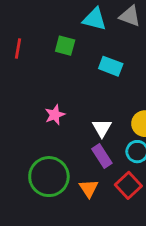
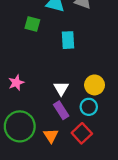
cyan rectangle: (111, 66) -> (68, 40), turned 66
pink star: (55, 115) -> (16, 83), moved

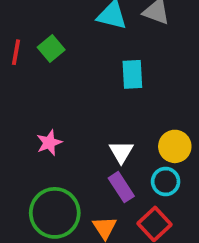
green square: (32, 24) -> (51, 48), moved, turned 35

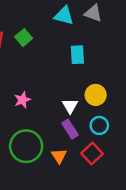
yellow circle: (175, 146) -> (96, 95), moved

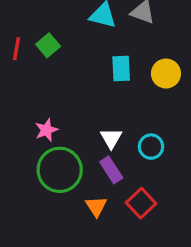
yellow circle: (96, 95) -> (166, 74), moved
cyan circle: (99, 125) -> (151, 147), moved
green circle: (26, 146) -> (60, 170), moved

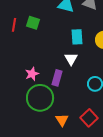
green square: (48, 45) -> (33, 23), turned -32
white triangle: (111, 138) -> (71, 59), moved
purple rectangle: (111, 170) -> (57, 78), moved, turned 49

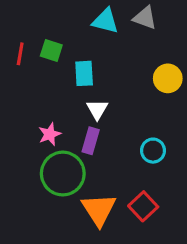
cyan rectangle: (77, 37) -> (84, 73), moved
white triangle: (71, 59) -> (97, 110), moved
orange triangle: (62, 120) -> (99, 210), size x1.6

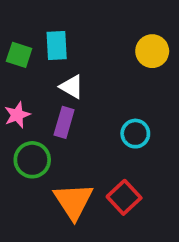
green square: (51, 50) -> (19, 55), moved
white triangle: (97, 110) -> (72, 87), turned -30
green circle: (63, 174) -> (32, 160), size x0.7

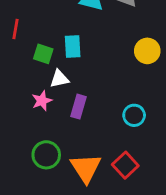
white triangle: (72, 87) -> (59, 79), moved, turned -42
green circle: (32, 160) -> (46, 155), moved

